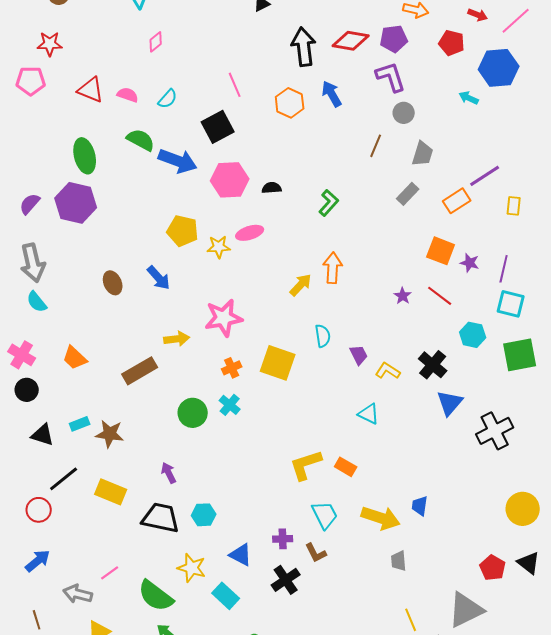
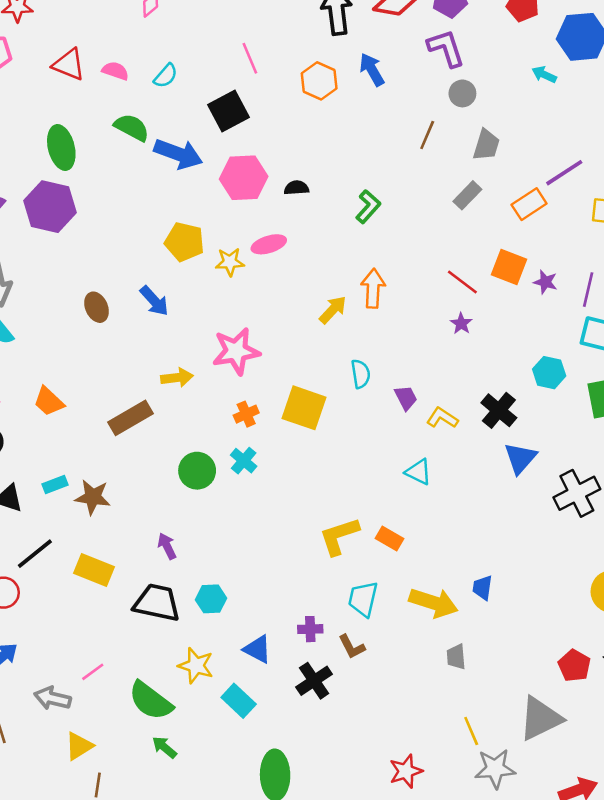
red line: (440, 296) -> (462, 282), moved
cyan trapezoid: (325, 515) -> (363, 599), turned -140

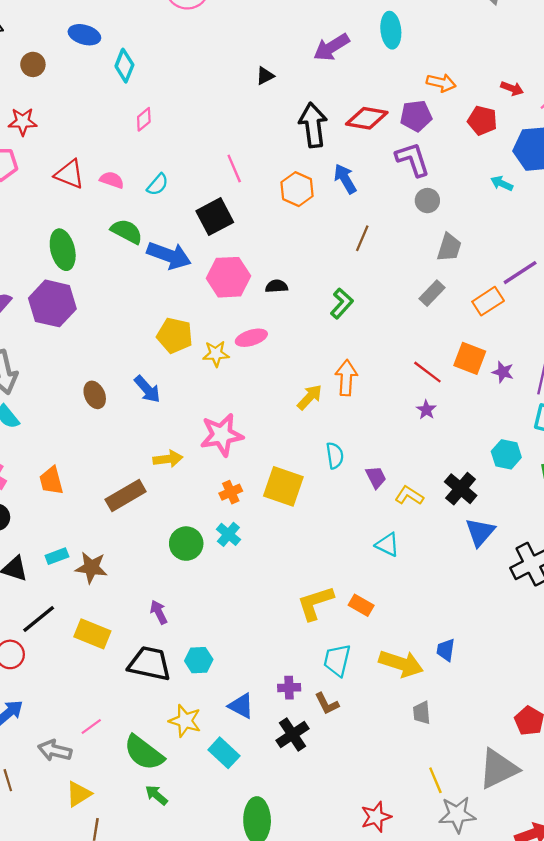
brown line: (427, 135) -> (362, 238), moved
orange trapezoid: (49, 402) -> (51, 481), turned 32

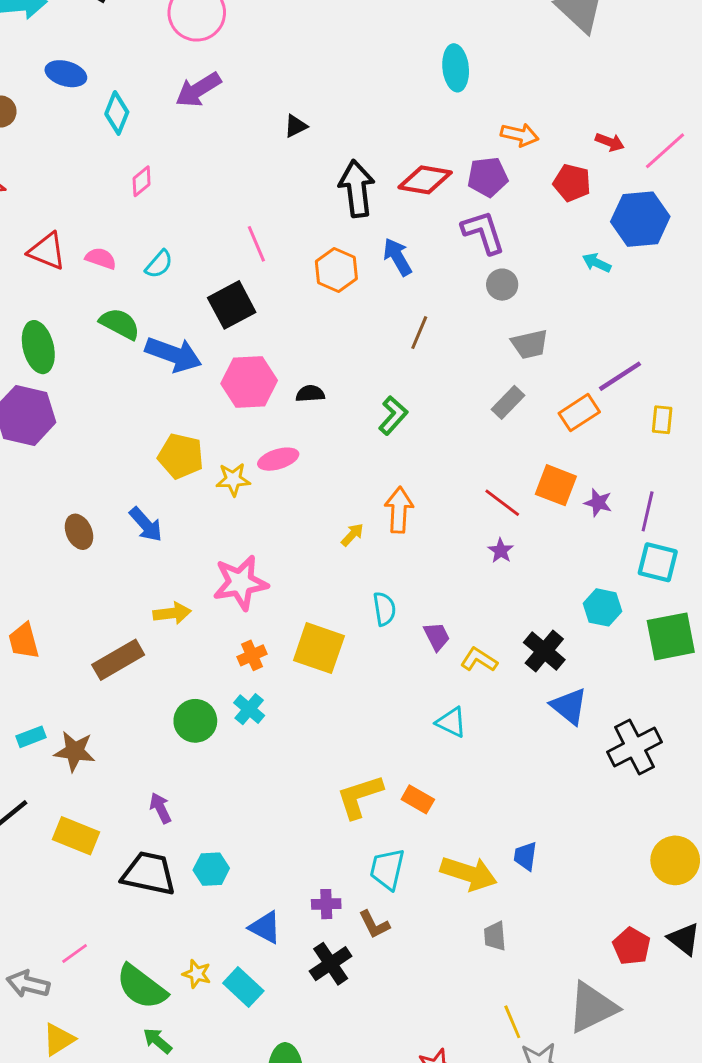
purple arrow: (331, 47) -> (198, 90), moved
gray trapezoid: (449, 247) -> (530, 344), turned 60
yellow arrow: (310, 397) -> (352, 535), size x0.7
blue triangle: (480, 532) -> (569, 706), turned -32
yellow star: (185, 721) -> (197, 974), moved, size x0.7

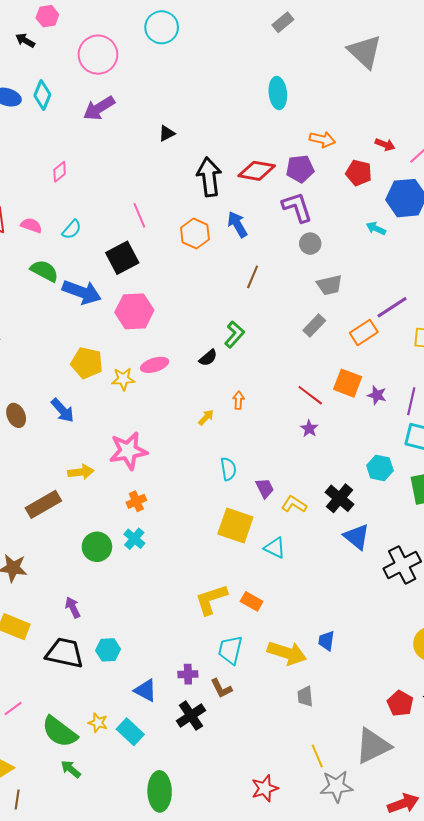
cyan diamond: (117, 113) -> (42, 95), moved
black semicircle: (310, 394) -> (208, 358), moved, turned 144
orange arrow: (399, 510) -> (238, 400), size x0.6
yellow square: (319, 648) -> (235, 526), moved

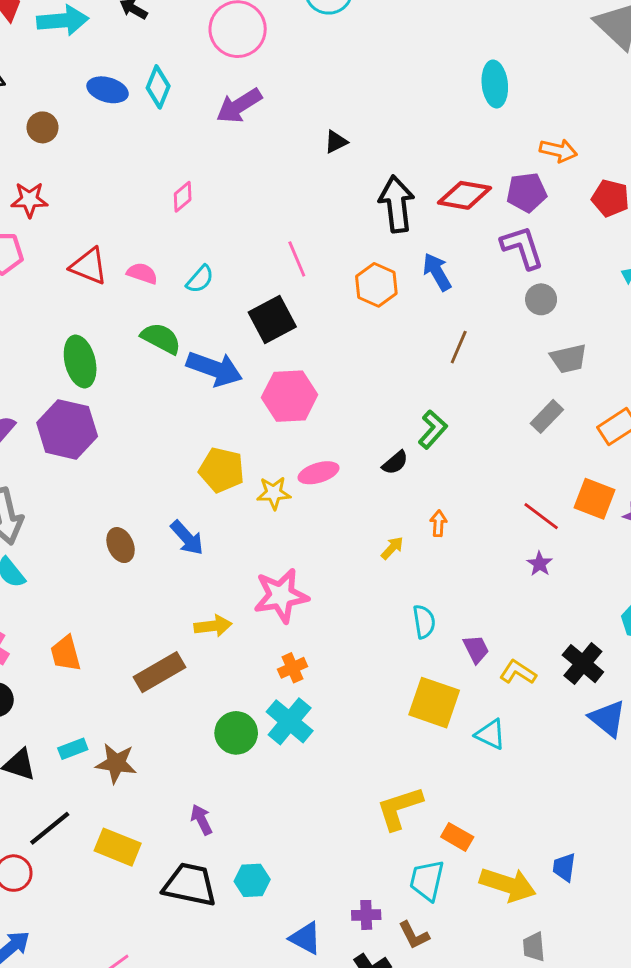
cyan cross: (134, 539) -> (290, 721), size x1.5
orange rectangle: (252, 601) -> (457, 837), moved

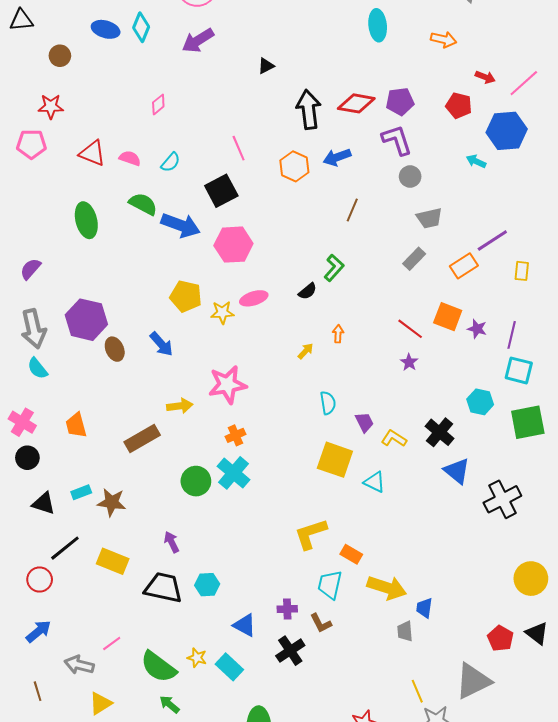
orange arrow: (558, 151) -> (444, 39), moved
blue arrow: (437, 272) -> (337, 157), turned -80
purple hexagon: (67, 429) -> (86, 320), moved
blue trapezoid: (564, 867) -> (424, 608), moved

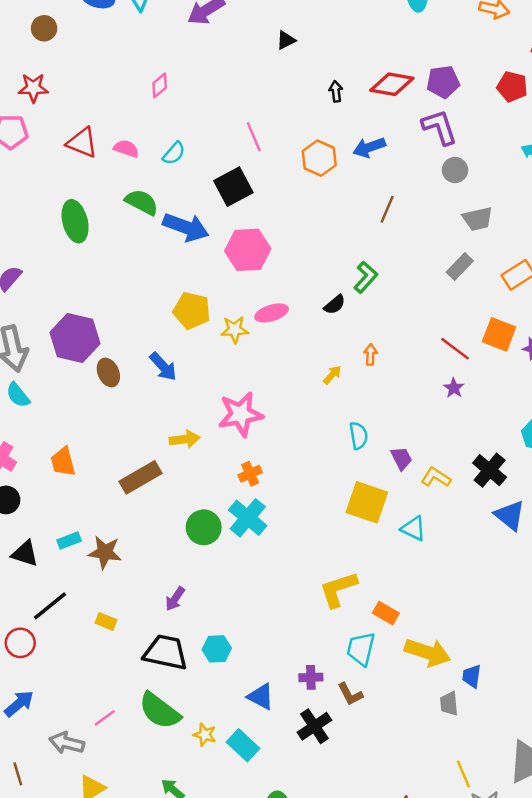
black arrow: (309, 110) -> (336, 91), size x0.5
purple arrow: (172, 542) -> (175, 599), turned -120
yellow rectangle: (113, 561) -> (106, 621), size x0.6
green semicircle: (158, 667) -> (160, 711), moved

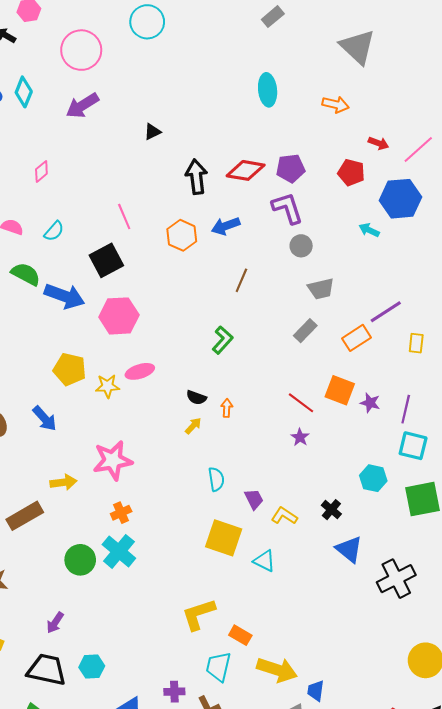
black arrow: (336, 91) -> (196, 177), size x1.8
black semicircle: (335, 305) -> (196, 398), moved, turned 60
black cross: (490, 470) -> (331, 510), size x0.7

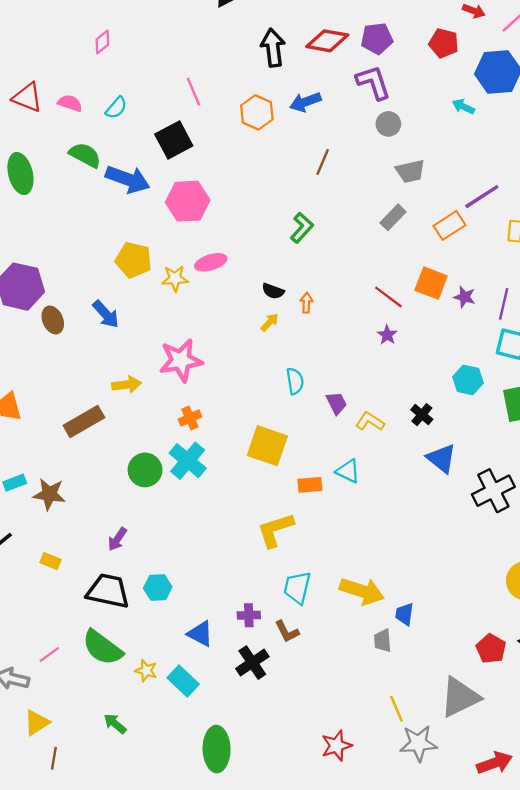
yellow square: (224, 538) -> (267, 446), moved
orange rectangle: (240, 635) -> (310, 485), moved, turned -35

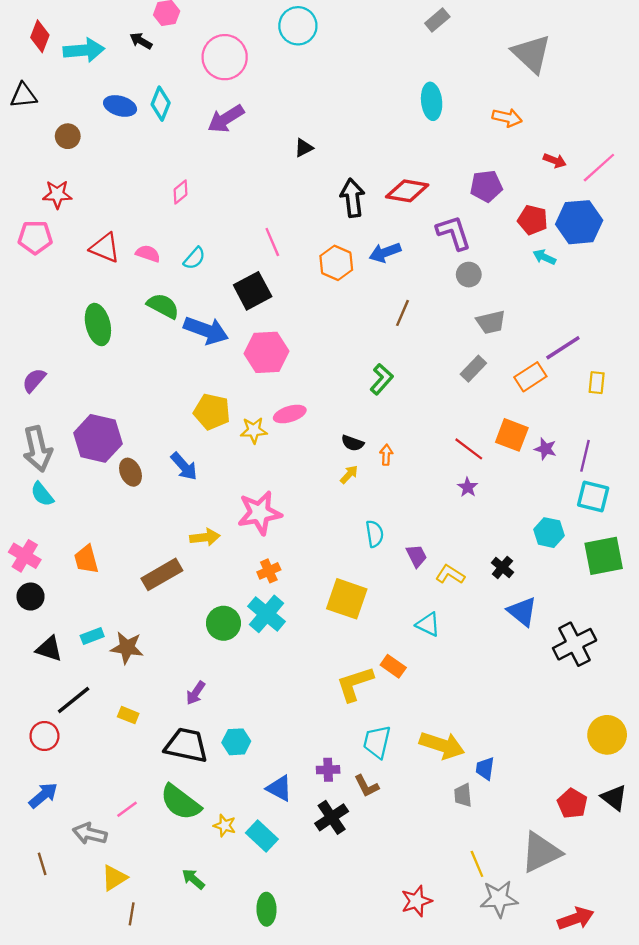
purple pentagon: (377, 39) -> (486, 186), moved
red pentagon: (444, 43) -> (533, 220), moved
orange rectangle: (310, 485) -> (393, 666), moved, turned 40
green ellipse: (217, 749) -> (266, 909), moved, size x0.7

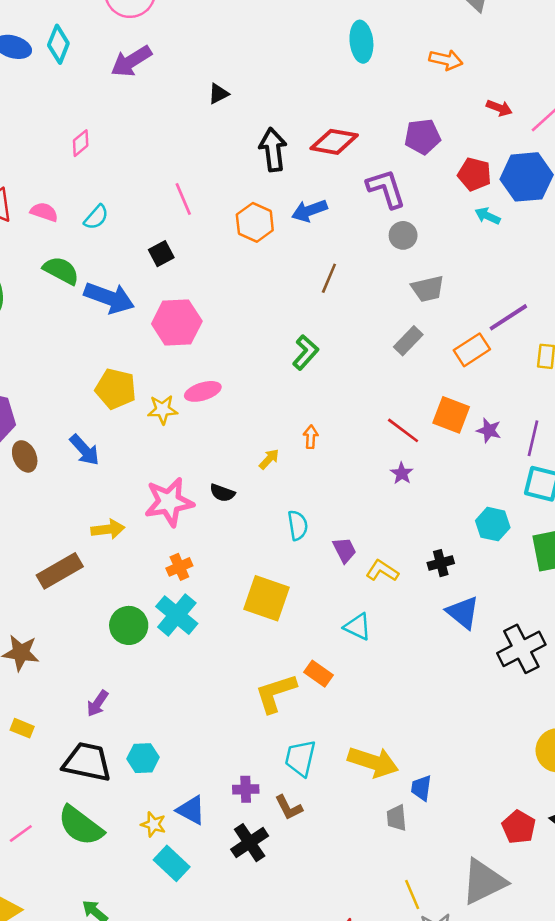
black square: (253, 291) -> (161, 254), size x0.6
black semicircle: (353, 443) -> (222, 493), moved
black cross: (502, 567) -> (441, 563), turned 35
yellow star: (225, 826) -> (153, 824), moved

